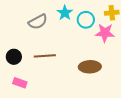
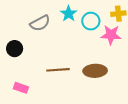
brown line: (45, 56) -> (58, 70), moved
black circle: (14, 57) -> (15, 49), moved

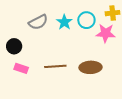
cyan star: (69, 14) -> (64, 22), moved
pink rectangle: (21, 88) -> (21, 68), moved

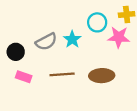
gray semicircle: (38, 22) -> (46, 42), moved
cyan star: (64, 22) -> (72, 39), moved

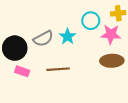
black circle: (16, 52) -> (15, 48), size x1.5
brown ellipse: (102, 76) -> (112, 61), moved

